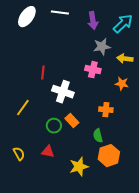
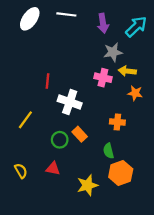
yellow arrow: (125, 59) -> (127, 71), moved

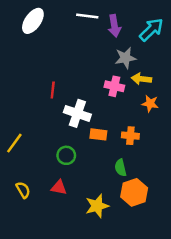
white line: (66, 14) -> (87, 16), moved
yellow line: (25, 120) -> (14, 143), moved
orange rectangle: (80, 134) -> (98, 134), moved, turned -40

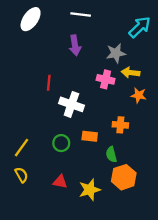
purple arrow: (114, 26) -> (75, 45), moved
orange rectangle: (98, 134) -> (90, 136), moved
yellow line: (14, 143) -> (21, 148), moved
red triangle: (59, 187) -> (60, 182), moved

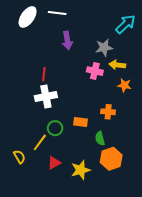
white line: (81, 15) -> (57, 13), moved
white cross: (71, 104) -> (46, 97), moved, turned -30
yellow line: (21, 148) -> (40, 142), moved
red triangle: (60, 182) -> (54, 163), turned -40

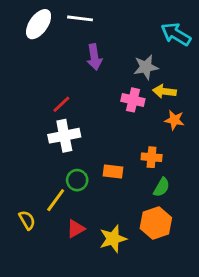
cyan arrow: (125, 24) -> (176, 34), turned -105
red line: (44, 74) -> (61, 104), turned 40
green semicircle: (100, 138) -> (162, 187), moved, turned -136

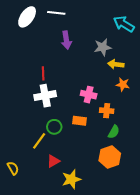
pink cross: (133, 100) -> (89, 95), moved
red line: (61, 104) -> (43, 73), turned -48
yellow semicircle: (27, 220) -> (13, 168), moved
yellow star: (113, 239) -> (71, 179), moved

